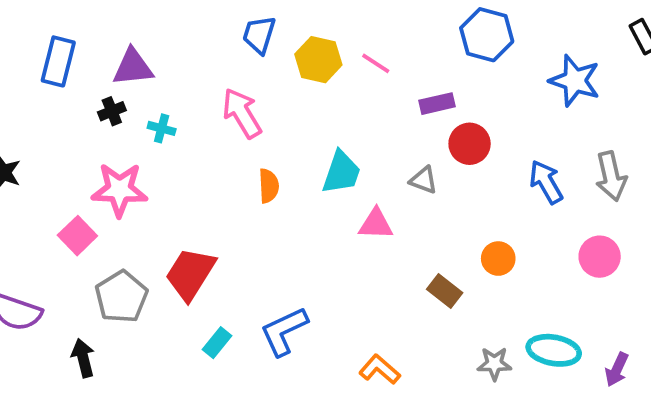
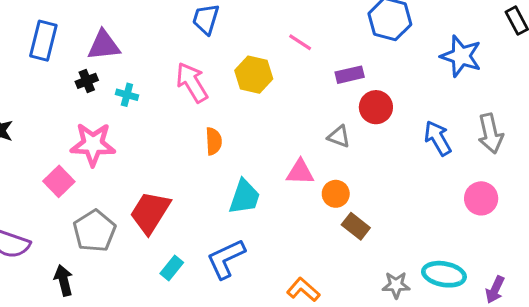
yellow hexagon: (318, 60) -> (254, 75), moved
cyan trapezoid: (341, 172) -> (244, 197), moved
orange circle: (498, 259) -> (336, 194), moved

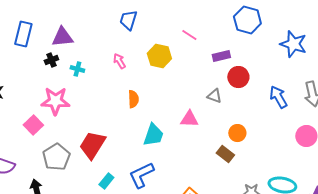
pink arrow: (192, 82) -> (119, 61), size x0.6
orange circle: (336, 194) -> (237, 133), moved

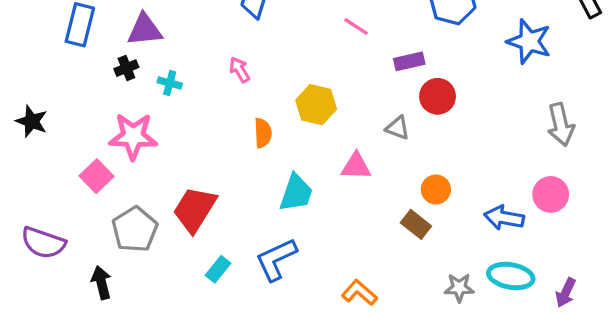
yellow hexagon: (159, 56) -> (316, 105), moved
blue arrow: (278, 97) -> (504, 218), moved, turned -50

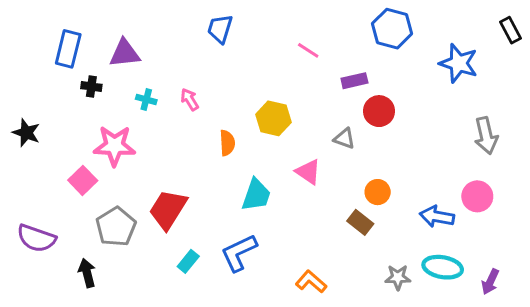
black cross: (126, 68) -> (91, 86), moved, turned 30
pink arrow: (240, 70) -> (190, 100), moved
pink triangle: (356, 166) -> (308, 172), turned 32

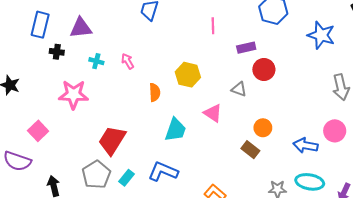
pink line: (308, 50) -> (213, 26), turned 56
pink square: (83, 180) -> (38, 131), moved
gray pentagon: (116, 227) -> (96, 175), moved
blue L-shape: (239, 253) -> (163, 171), turned 48

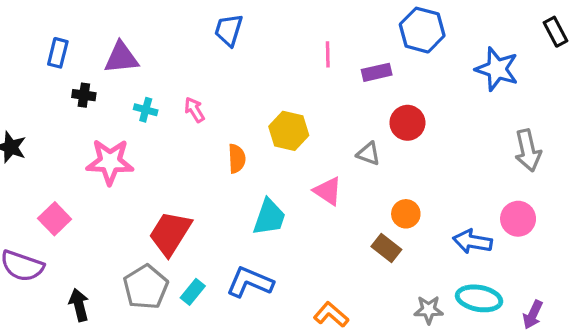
blue rectangle: (40, 25) -> (58, 53), size x0.7
purple rectangle: (246, 48) -> (377, 72), moved

